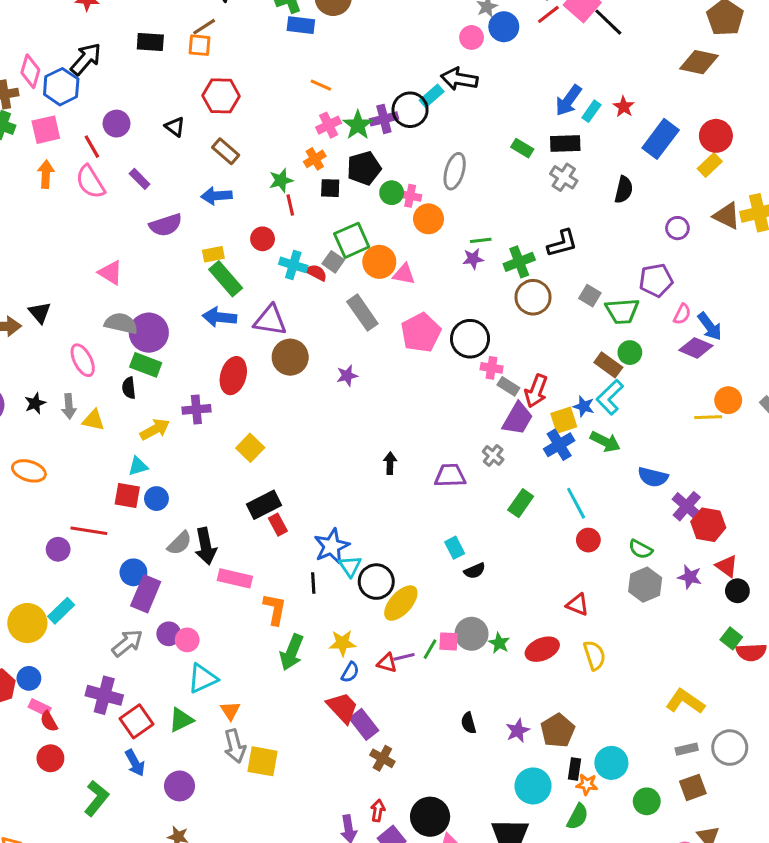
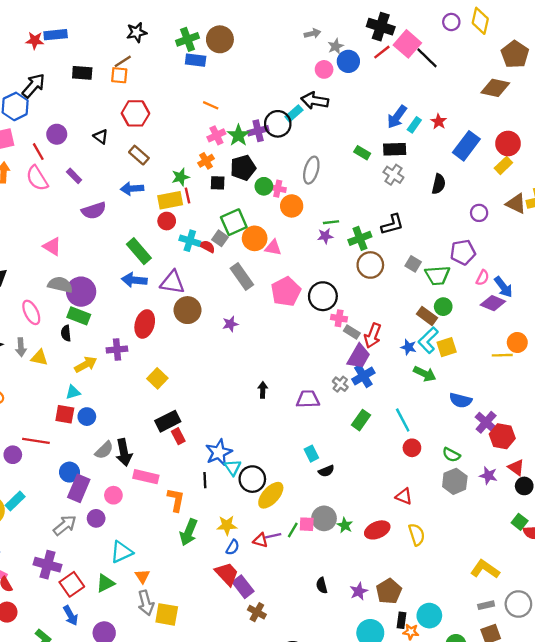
yellow rectangle: (213, 254) -> (170, 200), moved, size x1.5
yellow square: (564, 420) -> (447, 347), moved
blue cross: (559, 445) -> (363, 376), moved
pink circle: (187, 640) -> (113, 495), moved

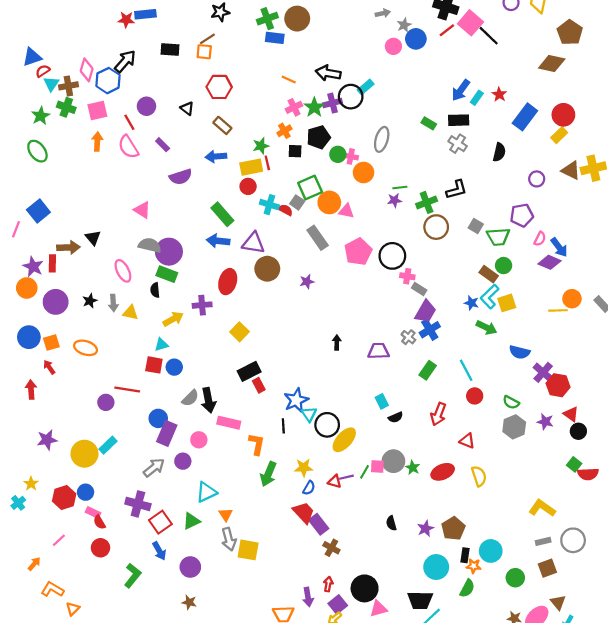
black arrow: (315, 101) -> (328, 73), moved
red arrow: (373, 336) -> (438, 414), moved

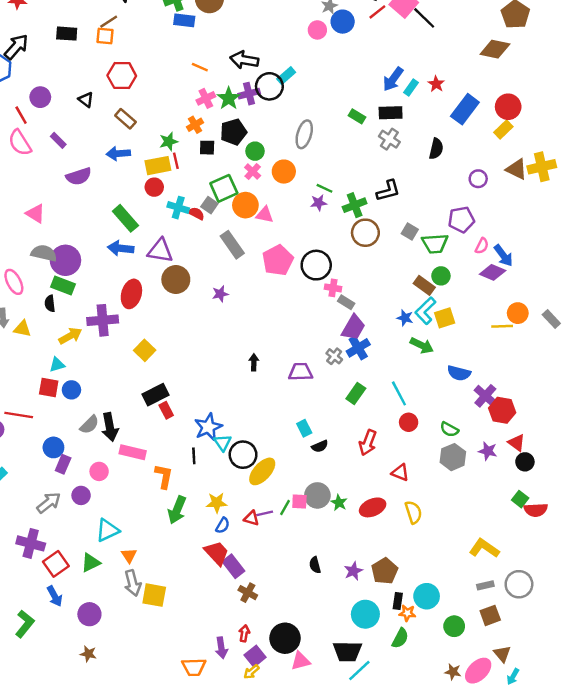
pink cross: (351, 156) -> (253, 172), moved, turned 32
green line: (400, 187) -> (325, 188), turned 32
purple cross: (202, 305) -> (103, 320), size x1.4
purple rectangle: (167, 433) -> (63, 464), size x0.7

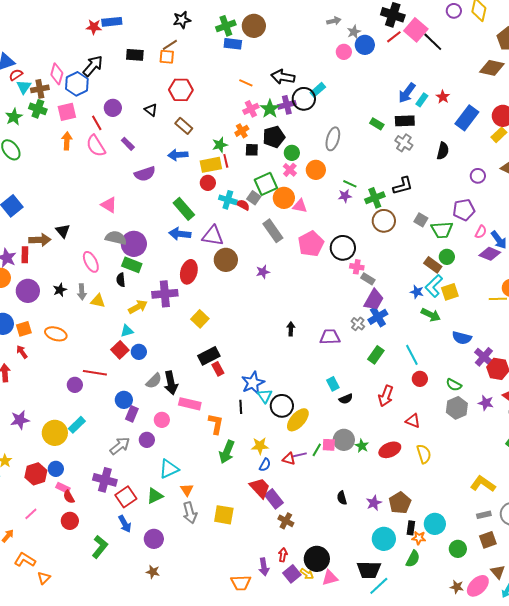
red square: (49, 387) -> (120, 350), turned 36
yellow square: (154, 595) -> (224, 515), moved
yellow arrow: (251, 672) -> (307, 574), moved, turned -104

